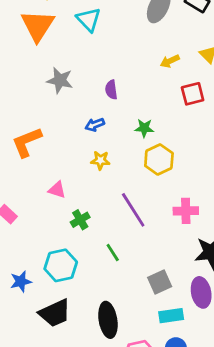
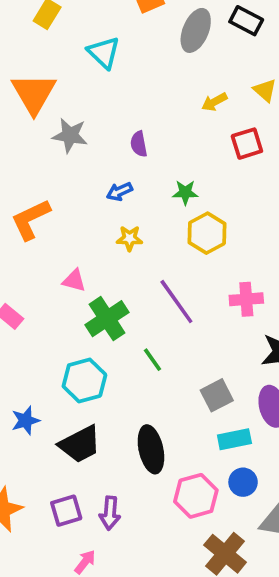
orange triangle: (38, 26) -> (34, 93), moved
green cross: (80, 220) -> (107, 319), size x1.6
blue star: (21, 282) -> (26, 421), moved

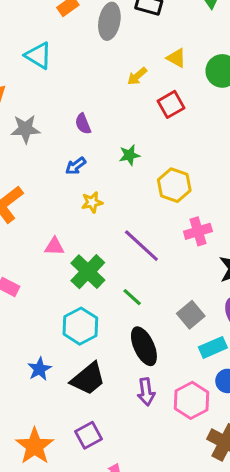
yellow hexagon: (207, 233) -> (174, 185), moved
black ellipse: (151, 449) -> (144, 346), moved
purple arrow: (110, 513) -> (146, 392), moved

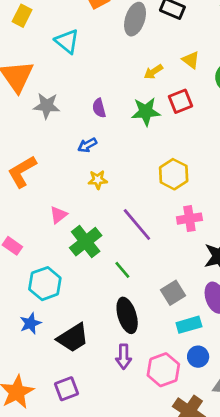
green star: (129, 155) -> (146, 112), moved, size x1.5
pink triangle: (54, 246) -> (59, 215), turned -48
cyan hexagon: (80, 326) -> (45, 284), moved

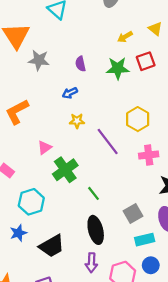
purple line: (137, 225) -> (108, 141), moved

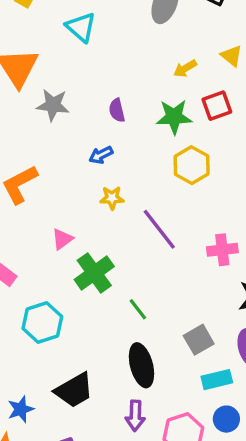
yellow hexagon: (138, 119) -> (192, 165), moved
blue star: (18, 233) -> (21, 409), moved

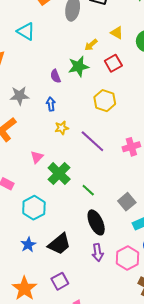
gray star: (53, 105) -> (20, 96), moved
green star: (174, 117) -> (78, 66), moved
blue arrow: (101, 155) -> (51, 104), turned 120
blue star: (21, 409) -> (28, 245), moved

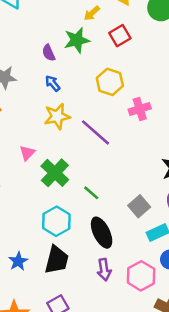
blue arrow: (51, 104) -> (53, 83), moved, turned -32
yellow star: (62, 128) -> (57, 116), size x1.5
pink cross: (131, 147) -> (140, 109), moved
cyan hexagon: (34, 208) -> (56, 221), moved
black trapezoid: (59, 244) -> (57, 260), turned -35

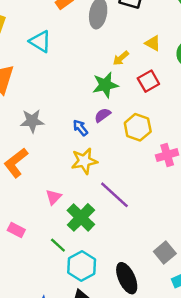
purple semicircle: (49, 53) -> (103, 115), moved, turned 77
purple line: (95, 132) -> (114, 195), moved
green line: (91, 193) -> (58, 245), moved

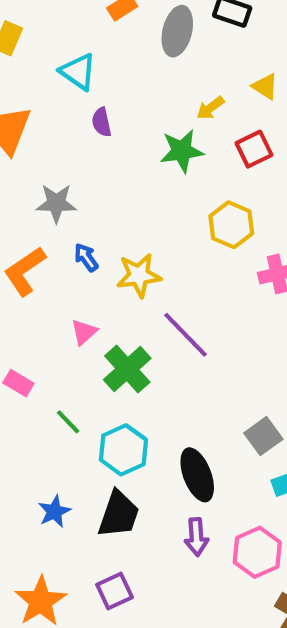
purple semicircle: (103, 115) -> (102, 122), moved, turned -70
blue arrow: (80, 128) -> (86, 257), moved
green line: (58, 245) -> (68, 422), moved

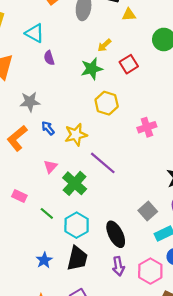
yellow triangle: (265, 86) -> (129, 15), moved, turned -32
yellow hexagon: (231, 225) -> (107, 103), moved

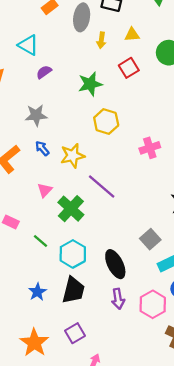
yellow triangle: (129, 15) -> (132, 35), moved
yellow arrow: (104, 45) -> (101, 40), moved, turned -40
purple semicircle: (49, 58) -> (44, 72), turned 72
red square: (129, 64) -> (129, 68), moved
gray star: (30, 102) -> (36, 115), moved

